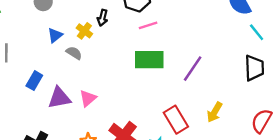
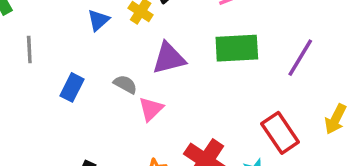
gray semicircle: (74, 53) -> (125, 84), moved
purple triangle: (59, 98) -> (169, 58), moved

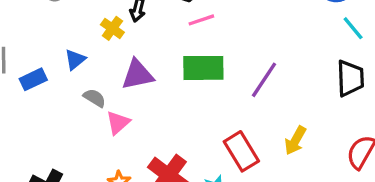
blue triangle: (98, 20) -> (75, 60), moved
blue rectangle: (72, 87) -> (33, 79), moved, turned 35

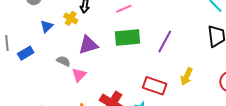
blue triangle: (75, 60) -> (47, 26), moved
red rectangle: (241, 151) -> (155, 86), turned -35

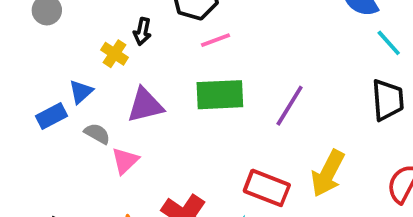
blue triangle: (47, 26) -> (81, 92), moved
blue rectangle: (26, 53) -> (51, 116), moved
yellow arrow: (187, 76) -> (328, 173), size x1.4

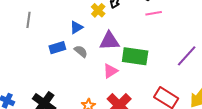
green rectangle: (220, 95) -> (135, 56), moved
blue rectangle: (51, 116) -> (57, 48), moved
pink triangle: (125, 161) -> (110, 71), moved

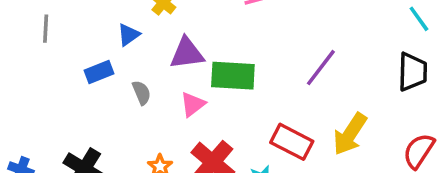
gray semicircle: (81, 51) -> (142, 93), moved, turned 32

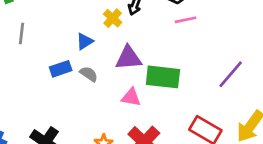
gray semicircle: (142, 93) -> (89, 74), moved, turned -36
pink triangle: (193, 104) -> (131, 97), turned 45

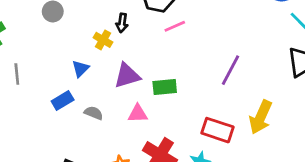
gray semicircle: (89, 74) -> (94, 113), moved
green rectangle: (163, 77) -> (165, 87), size x0.7

